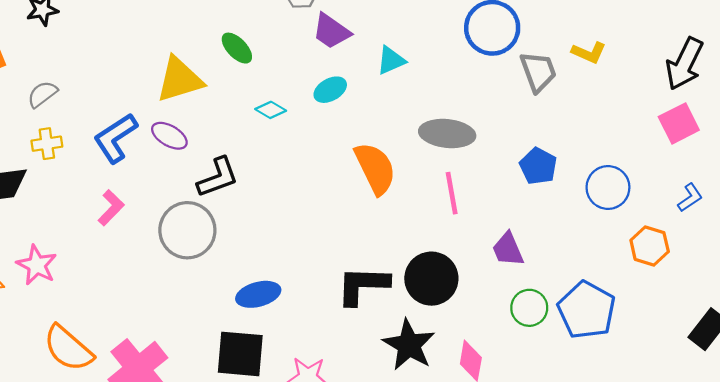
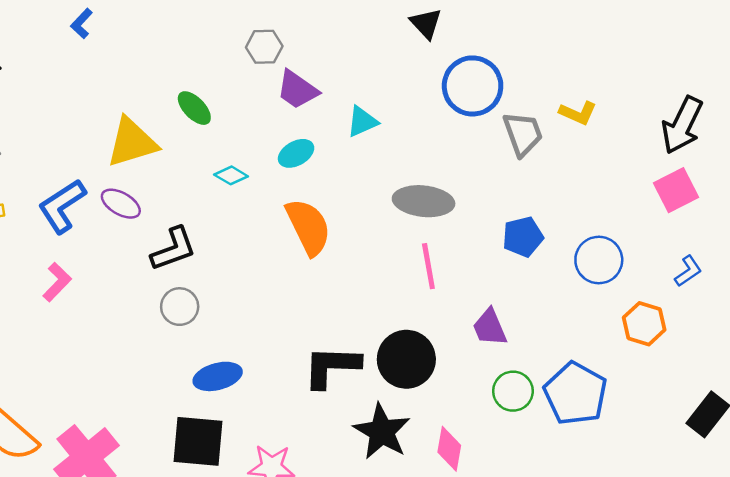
blue pentagon: (538, 166) -> (523, 237), turned 30
orange semicircle: (375, 168) -> (308, 227), moved
gray circle: (187, 230) -> (180, 307), moved, size x0.6

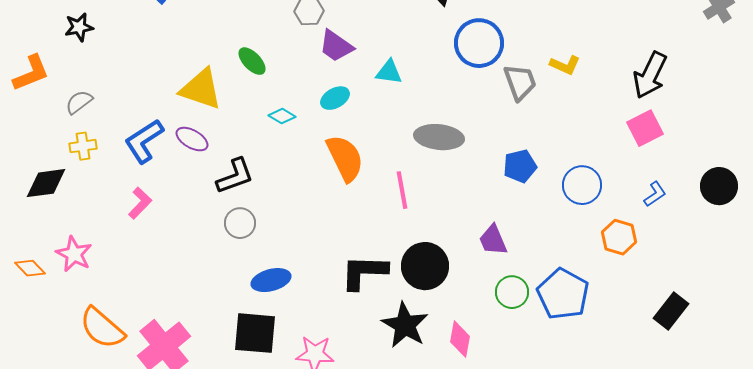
cyan triangle: (362, 122) -> (389, 72), turned 32
yellow triangle: (132, 142) -> (201, 89), turned 36
pink line: (428, 266) -> (402, 190), moved

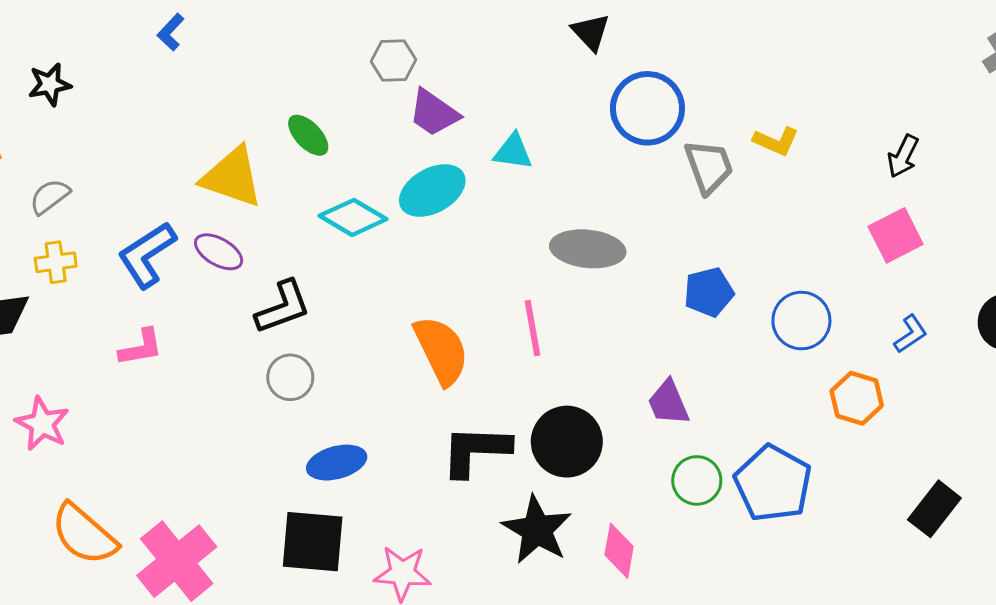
black arrow: (650, 75) -> (903, 156), size x0.6
cyan ellipse: (335, 98) -> (432, 191), size x1.5
cyan diamond: (282, 116) -> (353, 217), size x1.6
orange semicircle: (345, 158) -> (441, 350), moved
pink L-shape: (140, 203) -> (141, 347), turned 36

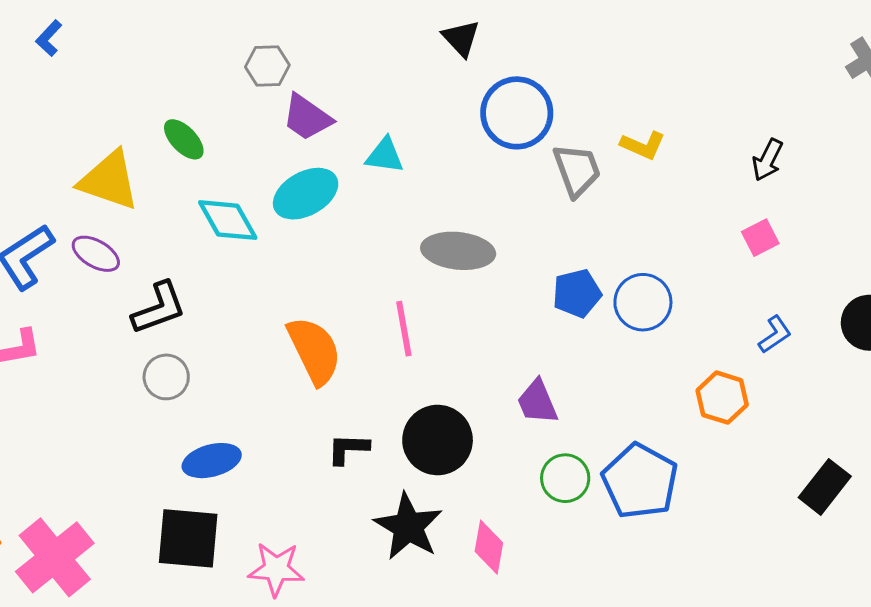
cyan diamond: (353, 217) -> (228, 220), turned 30
pink square: (896, 235) -> (760, 238), size x0.7
blue circle: (801, 321) -> (643, 302), moved
black L-shape: (476, 451) -> (348, 449), size x0.6
black rectangle: (934, 509) -> (825, 487), moved

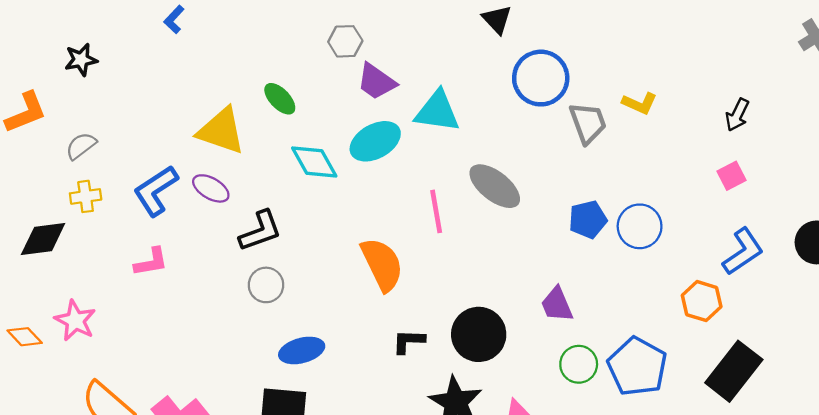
cyan triangle: (385, 155) -> (437, 111), size x1.5
gray ellipse: (458, 251) -> (495, 186), turned 32
pink line: (404, 329) -> (436, 211), moved
blue L-shape: (775, 334) -> (743, 252), size x1.6
black rectangle: (825, 487) -> (734, 371), moved, size x1.4

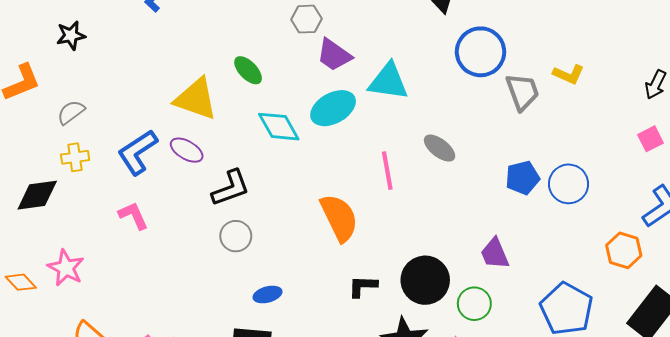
gray ellipse: (495, 186) -> (440, 148), size x0.7
pink L-shape: (151, 262) -> (133, 216), turned -104
blue ellipse: (302, 350) -> (268, 294), size x0.7
green circle: (579, 364) -> (474, 304), moved

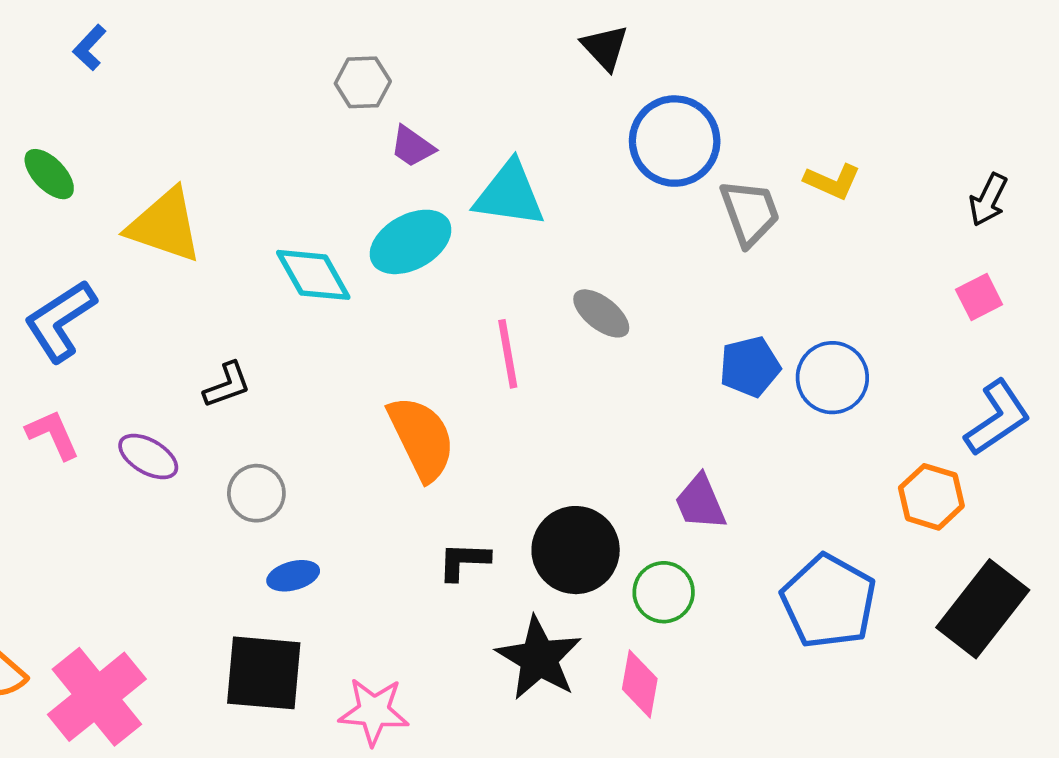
purple trapezoid: (334, 55) -> (412, 147), size x0.7
green ellipse: (248, 70) -> (49, 174), moved
purple ellipse: (187, 150) -> (148, 457), moved
black L-shape: (231, 188) -> (227, 385), size x0.7
gray circle: (236, 236) -> (256, 493), moved

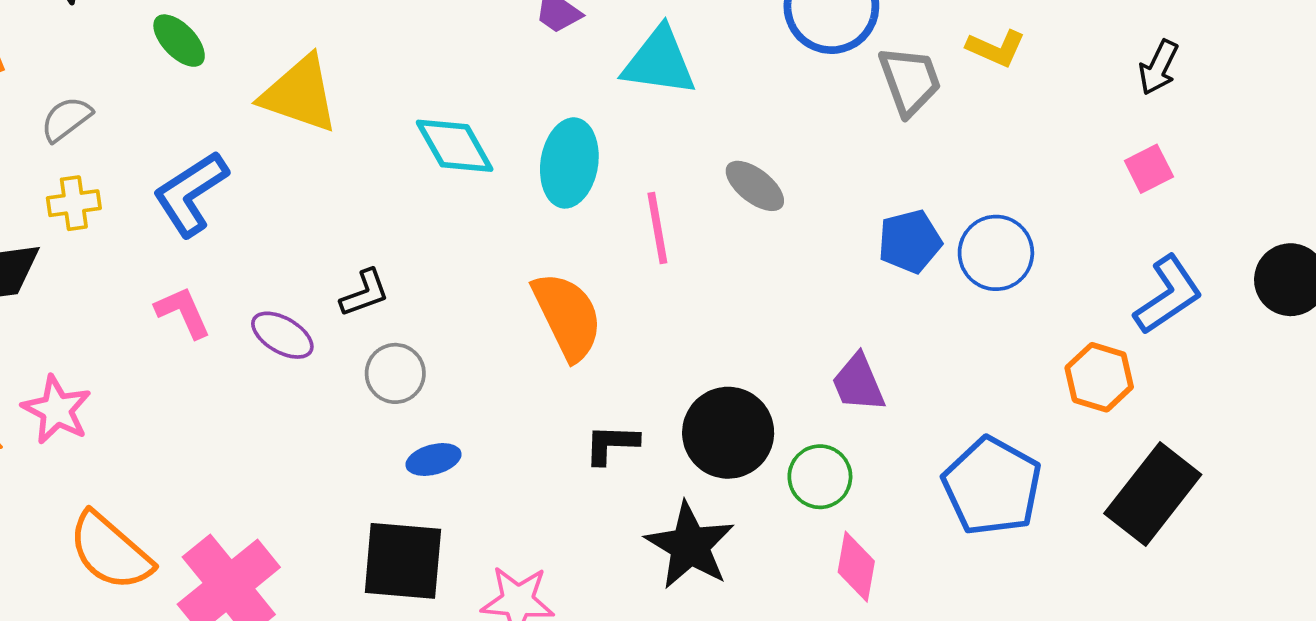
cyan ellipse: (411, 242) -> (569, 163), moved, turned -52
black L-shape: (227, 385) -> (365, 293), moved
pink diamond: (640, 684) -> (856, 567), moved

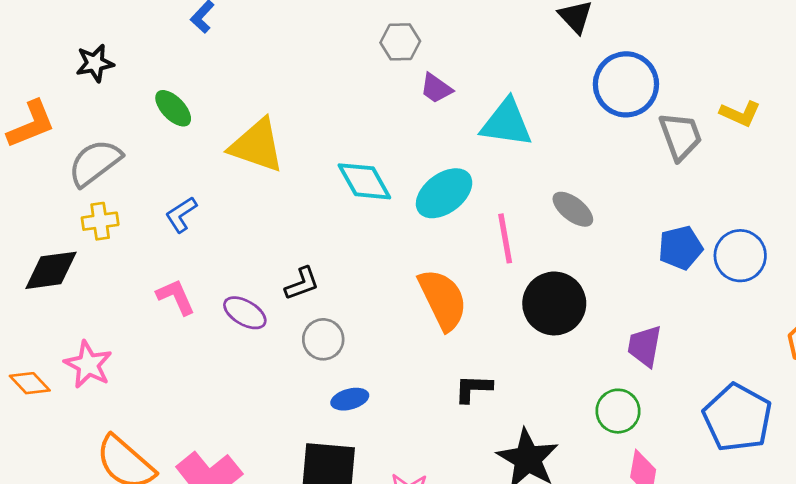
gray semicircle: (66, 119) -> (95, 163), size x1.5
cyan ellipse: (569, 163) -> (444, 193), turned 44
blue L-shape: (191, 194) -> (181, 215), size x0.6
purple trapezoid: (858, 383) -> (645, 346), turned 33
black circle: (728, 433) -> (554, 303), moved

